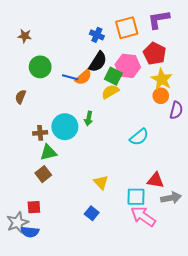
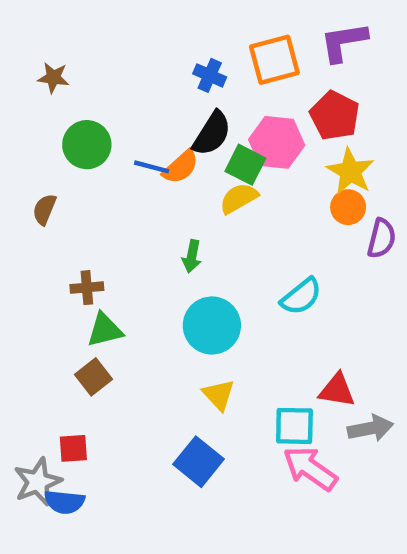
cyan circle: (65, 127) -> (212, 325), moved
blue square: (92, 213) -> (198, 462), size x1.5

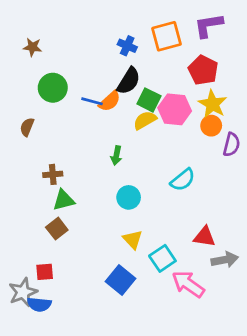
pink hexagon: (277, 142) -> (175, 109), moved
cyan circle: (212, 325) -> (129, 197), size x0.7
cyan square: (294, 426) -> (162, 258), moved, turned -35

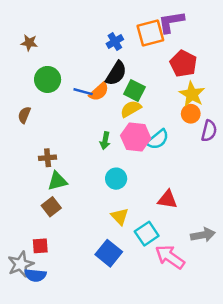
purple L-shape: (208, 25) -> (171, 22), moved
blue cross: (127, 46) -> (115, 42), turned 35
pink hexagon: (175, 109) -> (136, 137), moved
cyan semicircle: (183, 180) -> (158, 139), moved
red triangle: (204, 237) -> (167, 199), moved

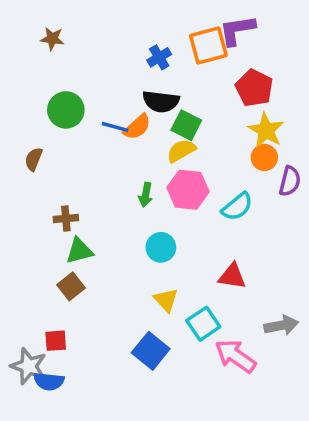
brown star: (29, 43) -> (52, 39), moved
black semicircle: (116, 73) -> (161, 101), turned 65
cyan semicircle: (158, 139) -> (237, 207), moved
gray star: (21, 264) -> (29, 366), turned -30

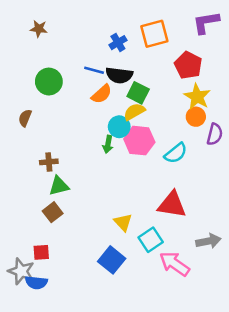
purple L-shape: (237, 30) -> (206, 22), moved
blue line: (115, 127) -> (94, 70), moved
cyan circle: (161, 247) -> (119, 127), moved
red triangle: (232, 276) -> (172, 205), size x1.4

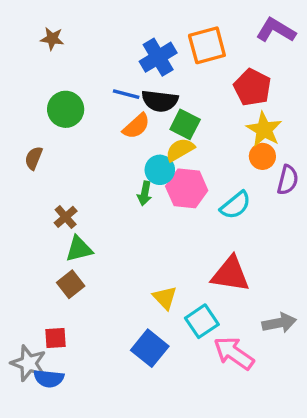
purple L-shape: (206, 22) -> (276, 30), turned 40
blue cross: (118, 43) -> (158, 57), size x1.5
brown cross: (49, 162) -> (66, 217), turned -36

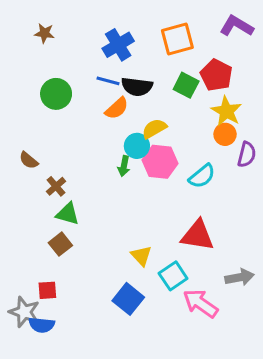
blue cross: (158, 57) -> (118, 45), moved
green square: (185, 124) -> (186, 85), moved
brown semicircle: (34, 158) -> (29, 160), moved, turned -72
green triangle: (79, 249) -> (68, 214), turned 30

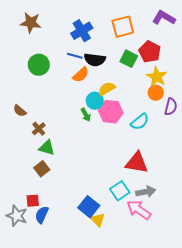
brown star: (44, 33) -> (31, 23), size x1.5
green arrow: (124, 166) -> (86, 115), turned -40
yellow triangle: (141, 256) -> (98, 220), moved
gray arrow: (239, 277) -> (146, 192), moved
blue semicircle: (42, 325) -> (42, 215), moved, turned 108

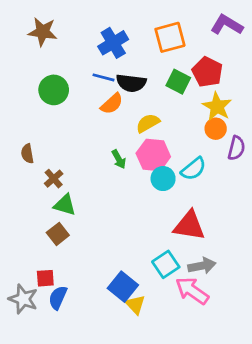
cyan circle: (95, 101) -> (163, 179), moved
brown semicircle: (20, 111) -> (27, 154), turned 40

